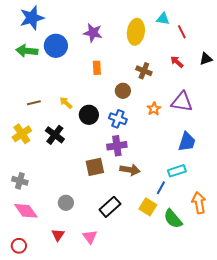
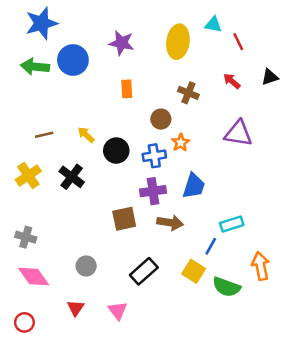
orange star: (154, 109) -> (181, 143), moved
blue cross: (118, 119) -> (154, 156), turned -30
blue trapezoid: (187, 142) -> (194, 186), moved
green semicircle: (173, 219) -> (226, 287), turned -30

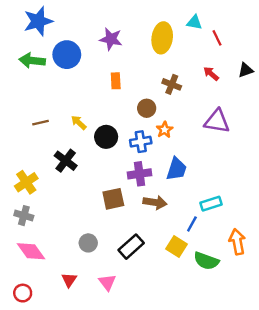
yellow cross: (28, 175) -> (26, 182), moved
gray circle: (86, 266) -> (88, 243), moved

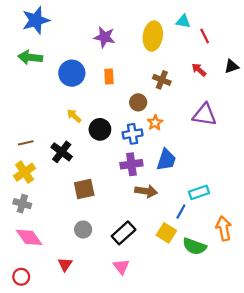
blue circle: (67, 55) -> (72, 73), moved
brown line: (41, 123) -> (26, 143), moved
brown square: (113, 199) -> (84, 189), moved
pink triangle: (107, 282) -> (121, 267), moved

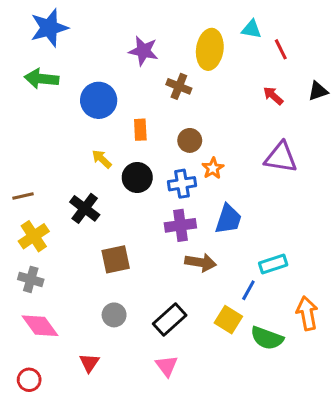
orange rectangle: (109, 77) -> (140, 130), moved
brown cross: (162, 80) -> (179, 86), moved
brown line: (26, 143) -> (23, 196), moved

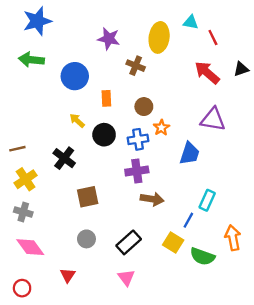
red arrow: (273, 96) -> (207, 73), size x1.6
blue trapezoid: (228, 219) -> (190, 153), moved
cyan rectangle: (273, 264) -> (207, 200), turned -48

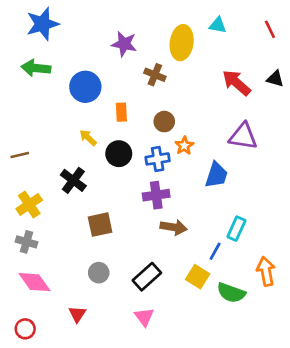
red line: (213, 37) -> (270, 29), moved
black triangle: (241, 69) -> (275, 79), turned 35
brown line: (17, 149) -> (20, 155), moved

